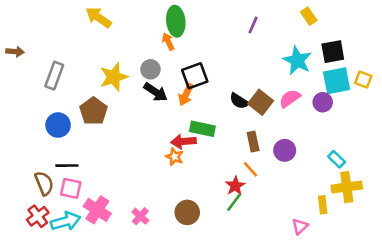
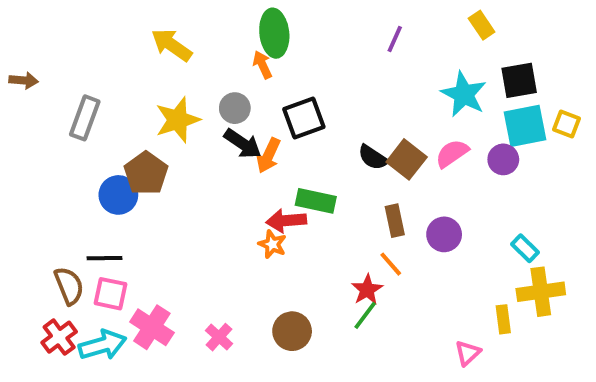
yellow arrow: (99, 17) -> (172, 45), moved
orange arrow: (186, 95) -> (268, 155), moved
blue circle: (58, 125) -> (118, 195), moved

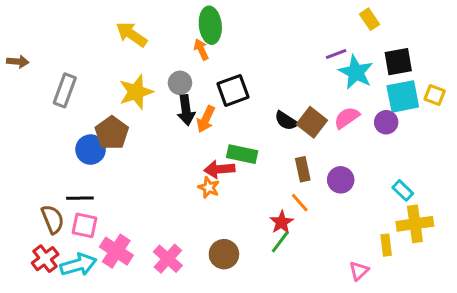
purple line: (395, 39) -> (336, 54), moved, turned 45
black arrow: (243, 144) -> (186, 110), turned 48
pink cross: (219, 337) -> (168, 259), size x1.4

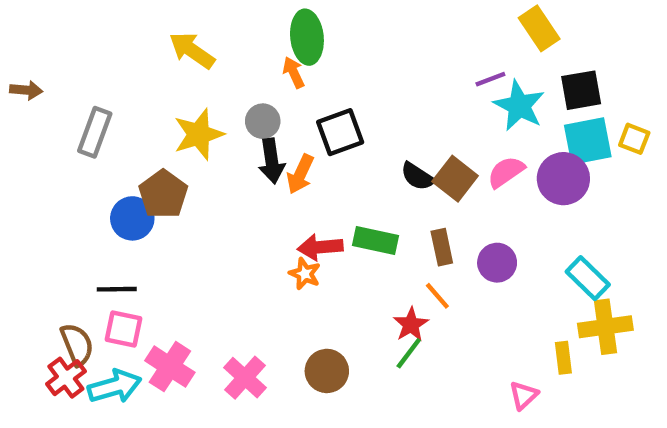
yellow rectangle: (369, 19) -> (539, 28), size x1.4
purple circle: (386, 122) -> (563, 179), size x1.5
green rectangle: (242, 154) -> (375, 241), moved
cyan rectangle: (403, 190) -> (588, 278), size x1.4
brown semicircle: (53, 219) -> (77, 344), moved

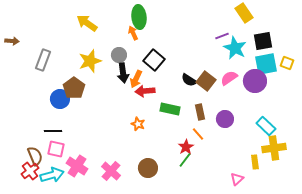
black square: (340, 132) -> (154, 60), turned -30
red arrow: (320, 247) -> (145, 91), moved

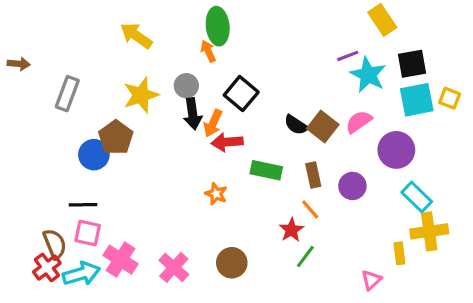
purple circle: (255, 81) -> (396, 150), moved
green line: (185, 160) -> (305, 256), moved

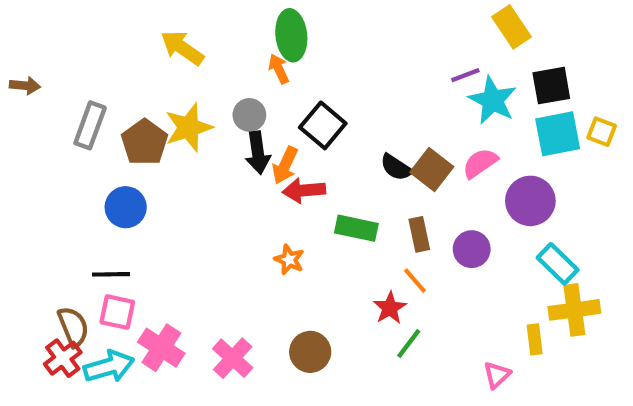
brown pentagon: (116, 137) -> (145, 142), moved

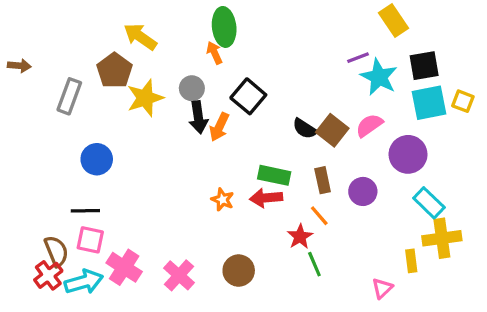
brown pentagon: (145, 142) -> (114, 71), moved
red arrow: (304, 190) -> (266, 198), moved
green line: (409, 343) -> (314, 264), turned -60

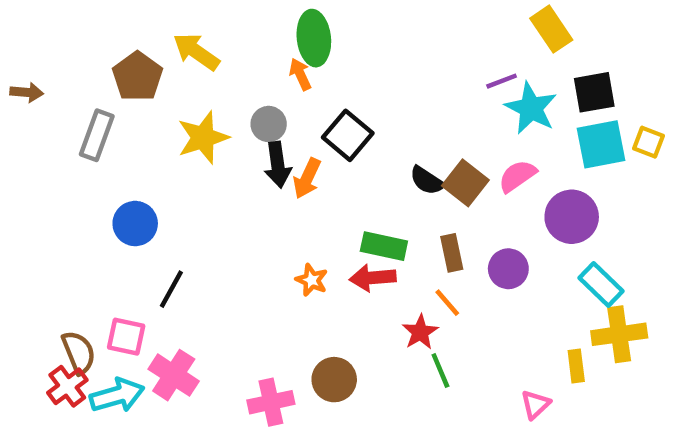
brown pentagon: (114, 71) -> (137, 77), moved
black line: (85, 211) -> (171, 289), moved, turned -60
pink cross: (179, 275) -> (271, 402), moved, turned 36

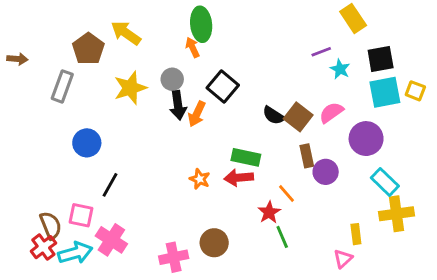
cyan star: (531, 108) -> (340, 69), size x0.6
brown rectangle: (452, 253) -> (307, 156), moved
yellow rectangle: (576, 366) -> (356, 234), moved

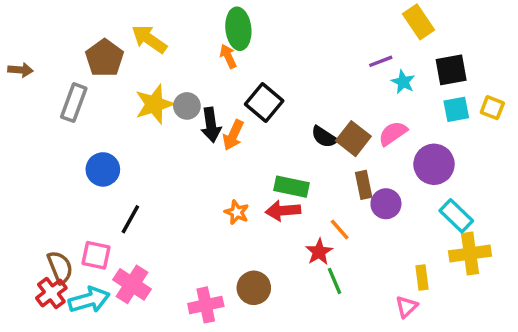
gray circle: (172, 79) -> (187, 106), moved
cyan square: (385, 92) -> (456, 109), size x0.7

